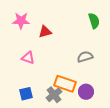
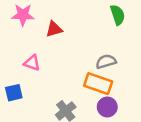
orange rectangle: (65, 84) -> (98, 84), moved
blue square: (26, 94) -> (14, 93), moved

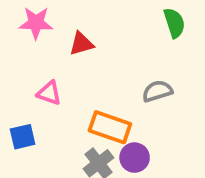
orange rectangle: (98, 84) -> (110, 127), moved
purple circle: (107, 107) -> (135, 158), moved

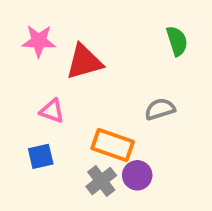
red triangle: (81, 44) -> (84, 62), size x1.5
blue square: (23, 137) -> (41, 156), moved

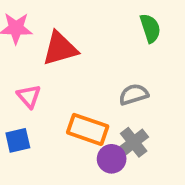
pink triangle: (52, 111) -> (29, 96), turned 30
gray cross: (101, 181) -> (134, 142), moved

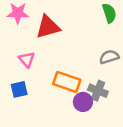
gray semicircle: (134, 94) -> (109, 57), moved
gray cross: (134, 142) -> (98, 91), turned -30

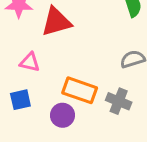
pink triangle: (27, 59) -> (30, 62), turned -36
purple circle: (83, 102) -> (62, 115), moved

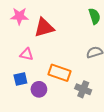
gray cross: (119, 101) -> (83, 89), moved
purple circle: (62, 115) -> (39, 89), moved

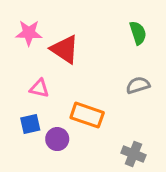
red triangle: (44, 28) -> (65, 49), turned 50
gray cross: (83, 89) -> (133, 154), moved

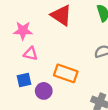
pink star: (29, 33) -> (23, 31), moved
red triangle: (65, 49) -> (61, 15), moved

